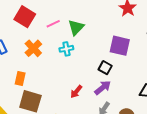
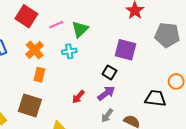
orange rectangle: (20, 78) -> (39, 75), moved

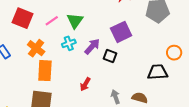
purple square: (125, 50) -> (121, 32), turned -30
orange rectangle: (39, 75) -> (45, 71), size x1.5
purple arrow: (106, 93) -> (92, 46), moved
gray arrow: (107, 116) -> (115, 97), turned 136

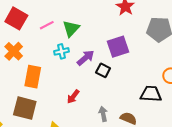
orange cross: (36, 48) -> (14, 51), moved

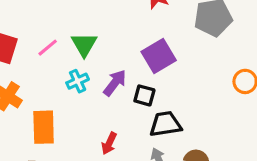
black trapezoid: (151, 94) -> (165, 124), moved

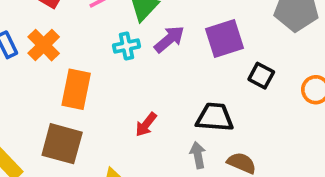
purple arrow: (115, 83) -> (169, 39), moved
black square: (144, 95) -> (261, 76), moved

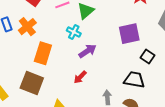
purple arrow: (169, 39) -> (87, 51), moved
cyan cross: (127, 46) -> (74, 32), turned 32
black trapezoid: (215, 117) -> (134, 80), moved

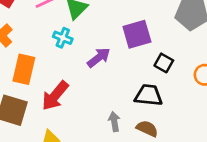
purple arrow: (87, 51) -> (99, 58), moved
red arrow: (80, 77) -> (55, 96), moved, size x1.6

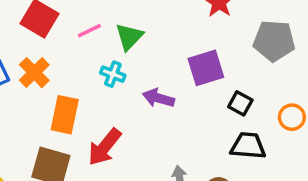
purple arrow: (99, 58) -> (158, 98), turned -125
black trapezoid: (149, 95) -> (248, 146), moved

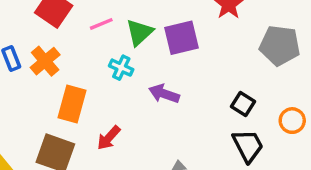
purple square: (206, 68) -> (182, 38), moved
black trapezoid: (248, 146) -> (248, 146), turned 54
red arrow: (105, 147) -> (109, 138), size x0.7

